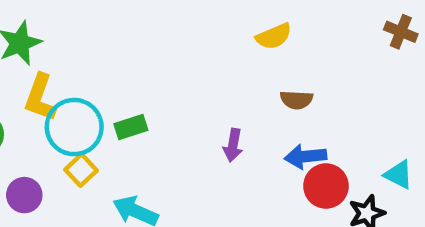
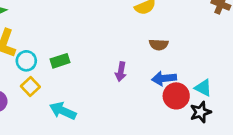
cyan circle: (74, 127) -> (26, 61), size x0.6
cyan triangle: (399, 175) -> (203, 88), moved

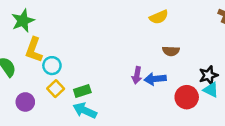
green rectangle: (60, 61) -> (82, 91), moved
blue arrow: (164, 78) -> (155, 79), moved
black star: (201, 112) -> (208, 75), moved

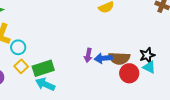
brown semicircle: (171, 51) -> (119, 58), moved, size x1.5
green rectangle: (82, 91) -> (43, 68), size x1.5

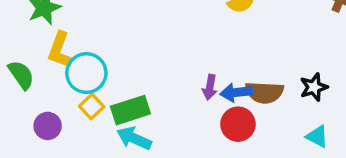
cyan circle: (18, 47) -> (86, 73), size x1.5
cyan triangle: (149, 67) -> (317, 137), moved
red circle: (129, 73) -> (238, 124), moved

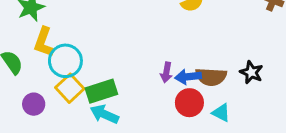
black star: (314, 87) -> (251, 72), turned -30
yellow square: (92, 107) -> (70, 88), size x1.4
cyan triangle: (317, 137) -> (221, 113), moved

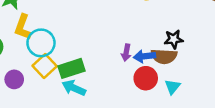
black star: (251, 72) -> (174, 39), moved, turned -30
cyan triangle: (221, 113) -> (172, 87), turned 42

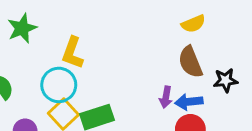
yellow L-shape: (23, 27) -> (73, 53), moved
brown semicircle: (164, 56) -> (190, 62), moved, turned 65

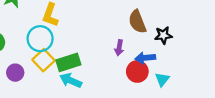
blue arrow: (189, 102) -> (145, 58), moved

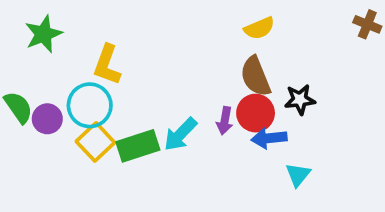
red circle: (137, 71) -> (256, 113), moved
purple circle: (15, 73) -> (47, 119), moved
cyan arrow: (71, 80) -> (180, 134), moved, turned -70

